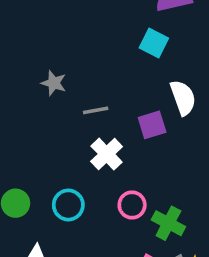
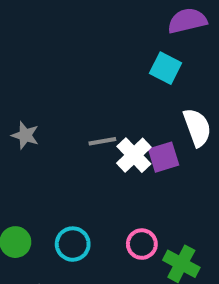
gray star: (54, 83) -> (25, 135), moved
white cross: (107, 154) -> (134, 155), moved

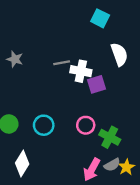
white cross: (134, 155) -> (81, 71), turned -35
purple square: (164, 157) -> (96, 84), moved

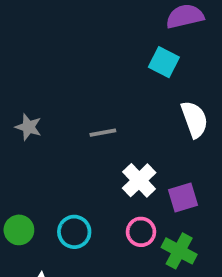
white cross: (81, 71) -> (139, 180), moved, turned 35
purple square: (96, 84) -> (183, 198), moved

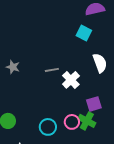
white cross: (139, 180) -> (71, 80), moved
cyan circle: (74, 232) -> (48, 127), moved
green cross: (179, 251) -> (87, 121), moved

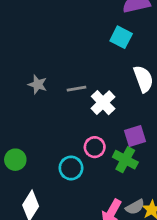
gray star: (13, 67) -> (38, 84), moved
pink circle: (72, 122) -> (95, 147), moved

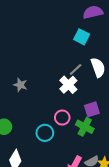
gray star: (38, 84) -> (20, 85), moved
gray line: (77, 89) -> (76, 69), moved, turned -32

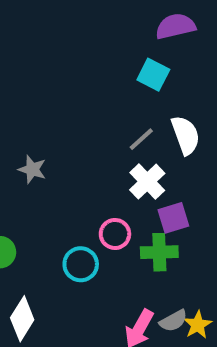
white cross: (68, 85) -> (147, 182), moved
green cross: (85, 127) -> (159, 252), turned -30

